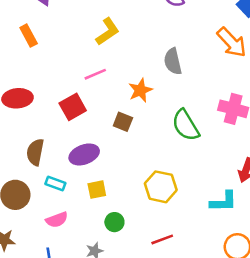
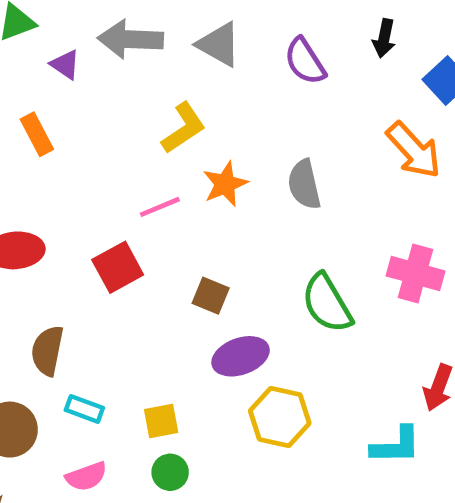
orange star: (140, 90) -> (225, 184), moved
purple ellipse: (84, 154) -> (241, 356), moved
green circle: (114, 222) -> (170, 472), moved

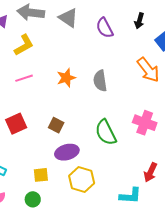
yellow L-shape: (184, 128) -> (24, 45), moved
pink line: (160, 207) -> (24, 78), moved
red square: (118, 267) -> (16, 124), moved
yellow square: (161, 421) -> (41, 175), moved

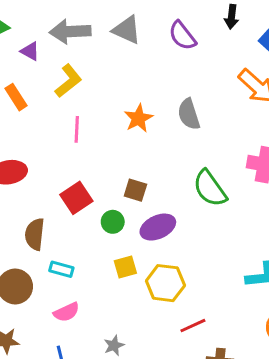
pink line: (24, 78) -> (77, 129), turned -60
yellow hexagon: (82, 179) -> (165, 283), moved
green circle: (33, 199) -> (113, 222), moved

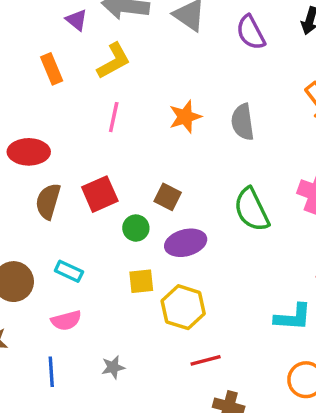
brown semicircle: (35, 234) -> (48, 201), moved

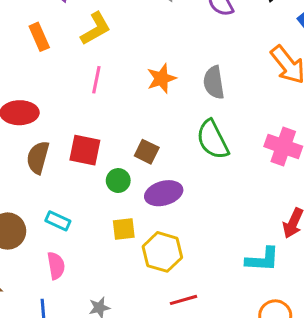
red square: (100, 194) -> (85, 150), turned 36
green semicircle: (252, 210) -> (213, 140), moved
pink semicircle: (66, 320) -> (56, 266), turned -84

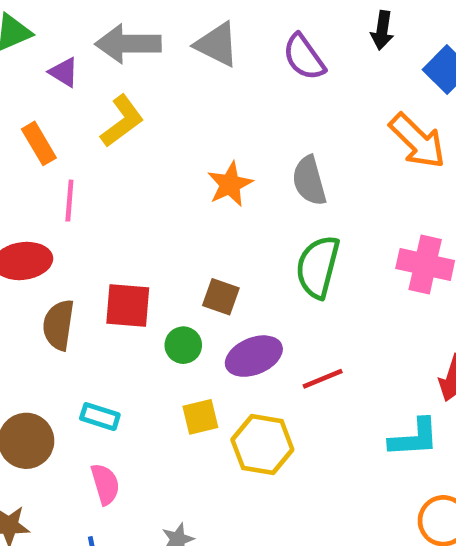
pink line: (96, 80) -> (69, 201), moved
green semicircle: (213, 140) -> (318, 267), turned 48
red line: (184, 300) -> (323, 379), moved

